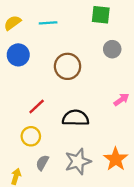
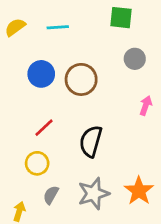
blue circle: (18, 55) -> (41, 74), moved
pink arrow: (121, 100) -> (146, 106), moved, turned -35
black semicircle: (76, 118) -> (91, 141), turned -75

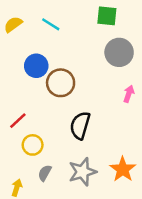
cyan line: (58, 27) -> (51, 24), turned 36
gray circle: (135, 59) -> (119, 52), size x1.5
brown circle: (81, 79) -> (61, 83), moved
red line: (44, 128) -> (18, 121), moved

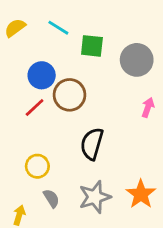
green square: (107, 16) -> (92, 46), moved
red line: (18, 121) -> (35, 107), moved
gray semicircle: (45, 173) -> (51, 198), turned 119

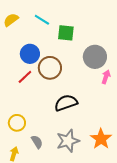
gray circle: (137, 60) -> (95, 57), moved
black semicircle: (92, 144) -> (66, 103), turned 55
yellow circle: (37, 166) -> (17, 123), moved

